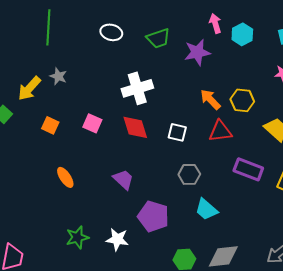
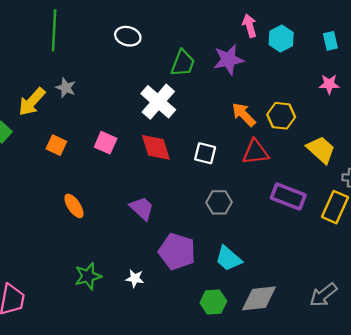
green trapezoid: (158, 38) -> (183, 63), moved, turned -50
white cross: (137, 88) -> (158, 102), turned -32
cyan trapezoid: (206, 209) -> (228, 259), moved
white star: (117, 239) -> (135, 278), size x0.7

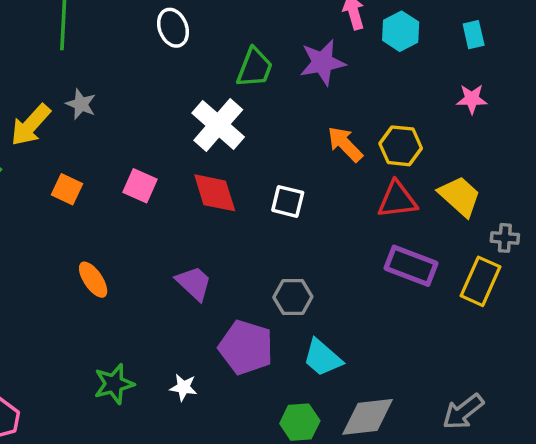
white ellipse: (128, 36) -> (173, 28), turned 55
red triangle: (255, 152) -> (397, 200), moved
gray hexagon: (219, 202) -> (293, 297), moved

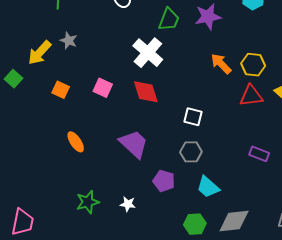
white square: (288, 201) -> (193, 117), moved
purple rectangle: (411, 266) -> (259, 154), moved, size x0.7
purple trapezoid: (194, 283) -> (134, 144), size x1.4
purple pentagon: (246, 347) -> (164, 181), size x0.7

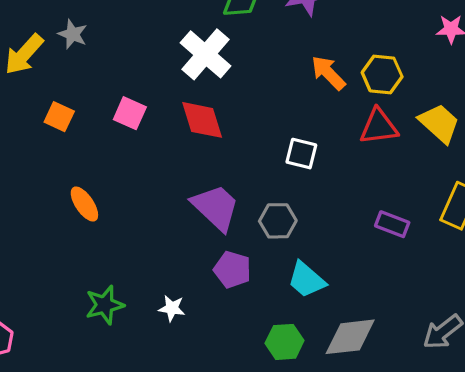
white square: (193, 117) -> (301, 154), moved
purple trapezoid: (134, 144) -> (216, 207), moved

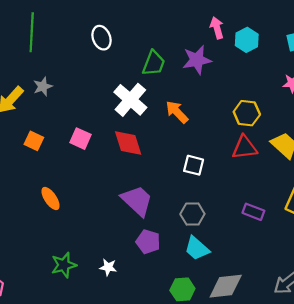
gray star: (73, 34) -> (43, 86), turned 30
orange arrow: (328, 73) -> (177, 112), moved
gray hexagon: (278, 221) -> (192, 214), moved

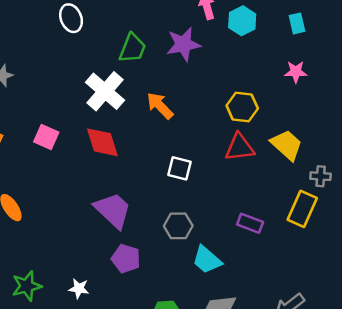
cyan trapezoid: (197, 248) -> (207, 260), moved

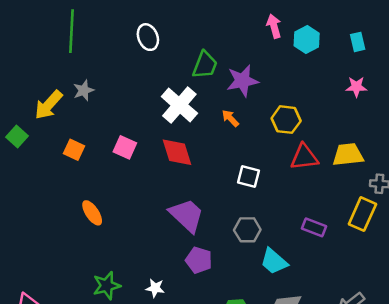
purple star: (183, 44) -> (242, 81), moved
orange arrow: (160, 106) -> (230, 118), size x0.7
yellow hexagon: (242, 107) -> (286, 120), moved
yellow trapezoid: (287, 145) -> (348, 155), turned -48

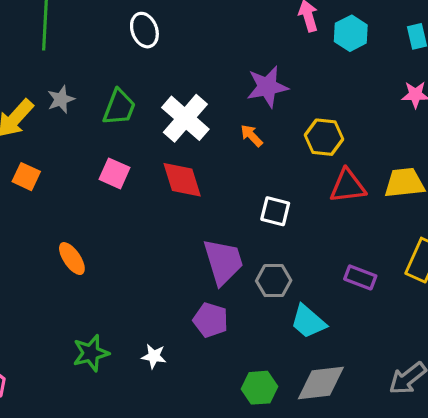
green trapezoid: (205, 65) -> (119, 107), moved
orange square: (74, 150) -> (26, 177), moved
purple trapezoid: (187, 215) -> (223, 262), moved, turned 30

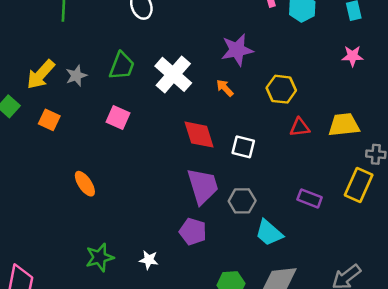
gray star: (61, 99) -> (76, 76), moved
red diamond: (182, 180) -> (199, 135), moved
red triangle: (348, 186) -> (300, 127), size x0.7

